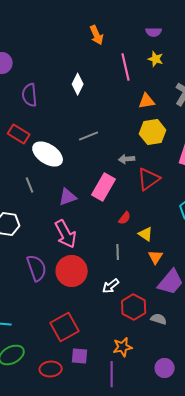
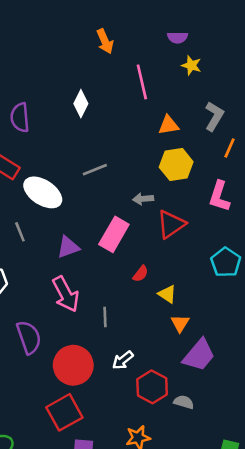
yellow star: (156, 59) -> (191, 65), moved
gray line: (118, 252) -> (105, 317), moved
red circle: (72, 271) -> (73, 365), moved

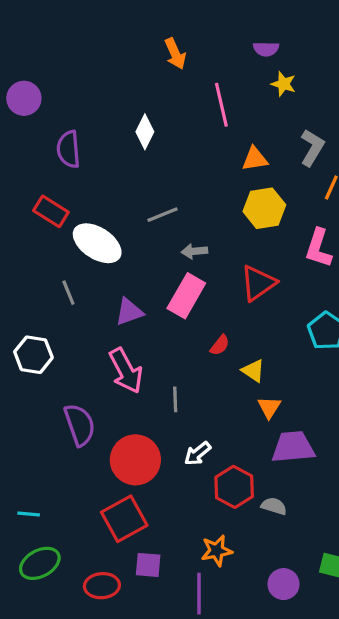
gray arrow: (143, 199) -> (194, 251), moved
purple trapezoid: (199, 355) -> (293, 447), turned -135

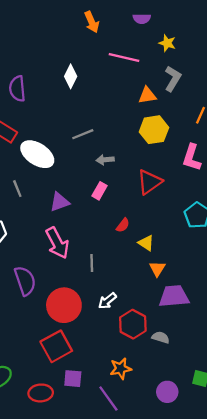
purple semicircle: (266, 49) -> (142, 19), moved
pink line: (221, 105) -> (124, 58), turned -64
gray L-shape: (312, 148) -> (173, 79), moved
pink rectangle: (186, 296) -> (100, 191), size x0.6
purple line: (199, 594) -> (108, 399), turned -36

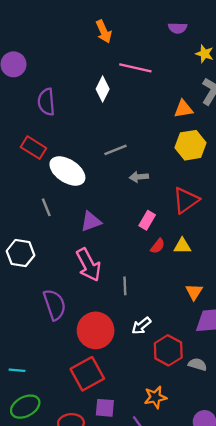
orange arrow: (92, 22) -> (104, 32), moved
pink line: (124, 58) -> (135, 68), moved
pink rectangle: (100, 191) -> (147, 220), moved
yellow triangle: (146, 243) -> (182, 246), moved, turned -35

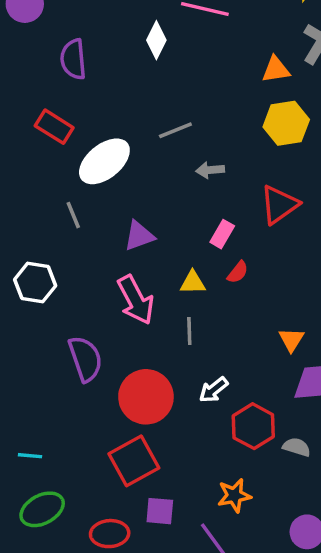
white ellipse: (67, 171) -> (104, 161), turned -72
yellow triangle: (182, 246) -> (193, 283), moved

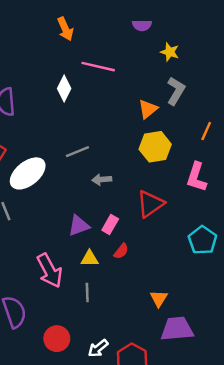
orange triangle: (276, 70) -> (148, 109), turned -30
purple triangle: (139, 236) -> (79, 226), moved
white arrow: (213, 390) -> (98, 348), moved
red circle: (146, 397) -> (57, 339), size x0.7

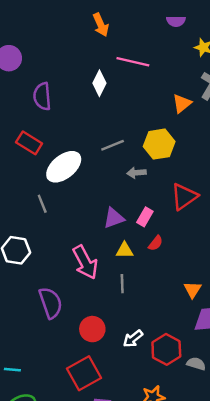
yellow hexagon: (155, 147) -> (159, 144), moved

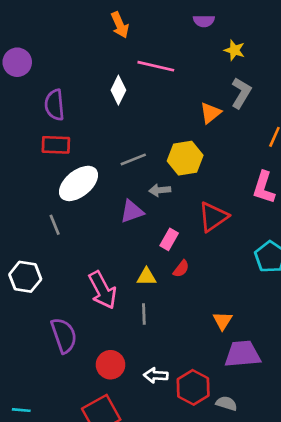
red rectangle: (29, 143) -> (56, 145), moved, turned -30
purple triangle: (114, 218) -> (132, 211), moved
white arrow: (133, 339) -> (156, 375), turned 42

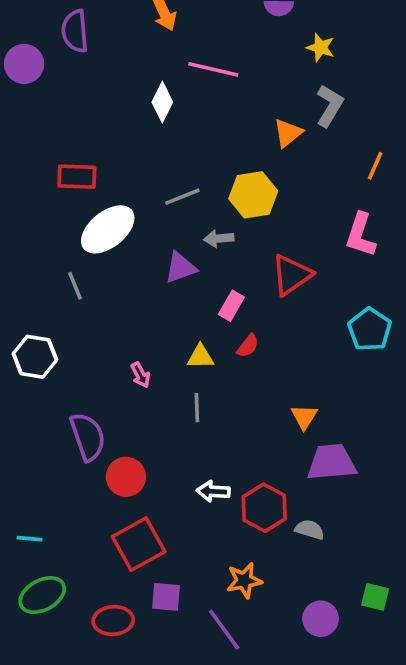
purple semicircle: (55, 105) -> (75, 31), moved
pink arrow: (103, 290) -> (140, 375), size x0.5
red circle: (111, 365) -> (126, 477), moved

